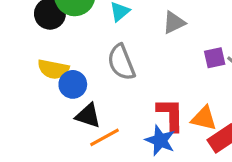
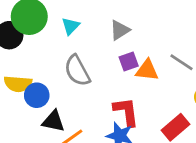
purple square: (215, 58) -> (129, 62), moved
orange triangle: (204, 118) -> (147, 70), moved

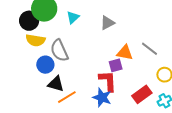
purple square: (129, 62) -> (116, 65), moved
gray semicircle: (77, 71) -> (59, 50), moved
yellow semicircle: (18, 84) -> (36, 40), moved

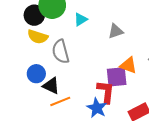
blue circle: (45, 65) -> (36, 74), moved
purple square: (116, 65) -> (117, 77), size x1.5

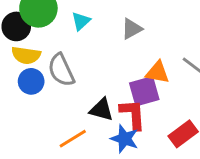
blue circle: (36, 74) -> (31, 81), moved
black triangle: (51, 86) -> (101, 110), moved

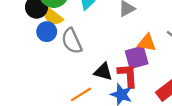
yellow semicircle: (26, 55) -> (52, 16), moved, turned 30
blue circle: (31, 81) -> (47, 32), moved

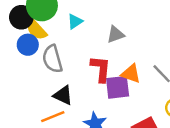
black triangle: (103, 72) -> (63, 95), moved
red L-shape: (128, 75) -> (101, 69), moved

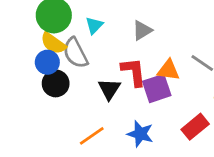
black circle: (21, 17) -> (56, 83), moved
gray semicircle: (52, 59) -> (75, 53), moved
black triangle: (63, 95) -> (109, 89), moved, turned 50

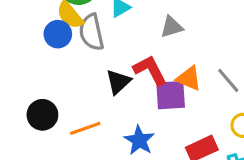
red L-shape: (134, 72) -> (150, 70), turned -36
black circle: (56, 83) -> (42, 115), moved

